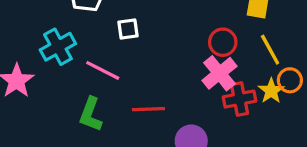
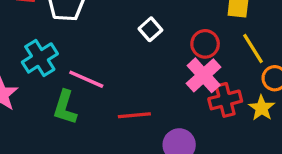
white square: (128, 29) -> (150, 29), moved, turned -30
yellow star: (271, 91) -> (262, 108), moved
green L-shape: (91, 114) -> (65, 107), moved

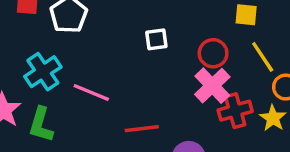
white square: (150, 29) -> (156, 39), turned 35
green L-shape: (65, 107) -> (41, 125), moved

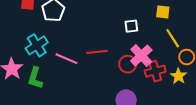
white square: (156, 39) -> (131, 26), moved
red circle: (213, 53) -> (128, 64), moved
red line: (142, 129) -> (97, 52), moved

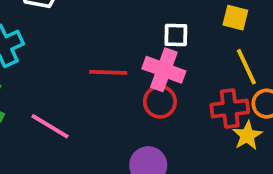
pink cross: (141, 56) -> (164, 70), moved, turned -35
pink line: (66, 59) -> (50, 126), moved
red cross: (155, 71) -> (230, 109), moved

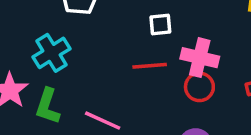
white square: (176, 35) -> (160, 25), moved

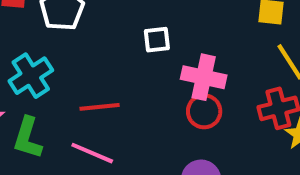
red line: (150, 66) -> (100, 107), moved

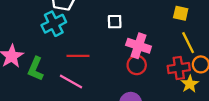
cyan cross: (31, 76) -> (54, 24), moved

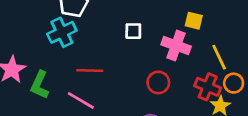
yellow square: (181, 13) -> (194, 21), moved
pink cross: (139, 46) -> (176, 45), moved
red cross: (179, 68) -> (208, 87), turned 30

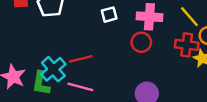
cyan cross: (62, 32) -> (53, 69), moved
red circle: (158, 82) -> (141, 42), moved

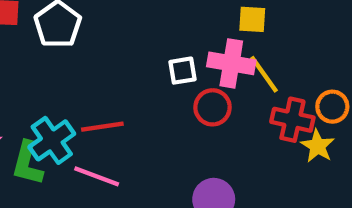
white square: (109, 15) -> (182, 71), moved
yellow line: (189, 17) -> (264, 74), moved

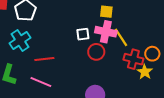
yellow square: (252, 19) -> (106, 12), moved
cyan cross: (52, 140) -> (20, 40), moved

